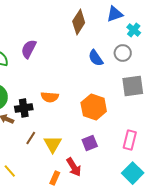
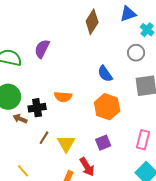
blue semicircle: (96, 58) -> (105, 74), moved

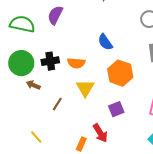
blue semicircle: (105, 74) -> (105, 42), moved
black cross: (37, 108) -> (50, 61), moved
yellow triangle: (66, 144) -> (85, 88), moved

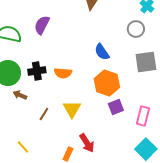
blue semicircle: (105, 42) -> (102, 52), moved
yellow triangle: (85, 88) -> (72, 109), moved
purple square: (116, 109) -> (116, 107), moved

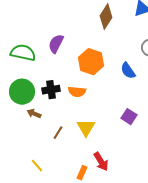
blue semicircle: (102, 52) -> (128, 71), moved
orange hexagon: (107, 83) -> (91, 62), moved
purple square: (116, 107) -> (129, 117), moved, turned -35

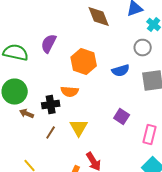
brown diamond: (106, 17) -> (99, 16), turned -55
blue semicircle: (128, 71) -> (121, 70), turned -72
black cross: (51, 90) -> (51, 104), moved

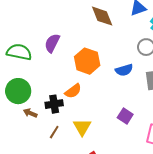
orange semicircle: (70, 92) -> (73, 91), turned -42

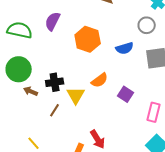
orange semicircle: (73, 91) -> (100, 80), moved
yellow triangle: (82, 127) -> (76, 95), moved

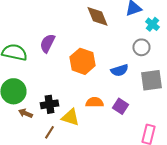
orange semicircle: (100, 80) -> (94, 102), turned -144
purple square: (126, 94) -> (120, 106), moved
yellow triangle: (76, 95) -> (70, 117), turned -42

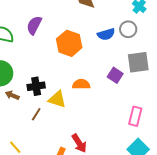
blue semicircle: (119, 70) -> (106, 34), moved
purple square: (120, 106) -> (115, 75), moved

